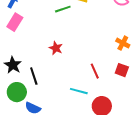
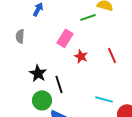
pink rectangle: (15, 22) -> (65, 38), moved
red line: (95, 71) -> (112, 55), moved

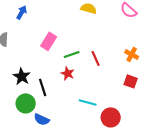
green line: (88, 17) -> (72, 54), moved
red star: (81, 56) -> (68, 73), moved

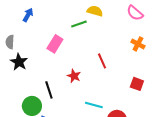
green line: (72, 54) -> (79, 24), moved
orange cross: (132, 54) -> (138, 44), moved
black star: (22, 76) -> (19, 62), moved

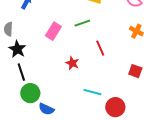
green line: (79, 24) -> (82, 23), moved
black line: (49, 90) -> (21, 72), moved

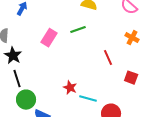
red line: (100, 48) -> (108, 58), moved
red star: (72, 63) -> (70, 88), moved

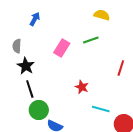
red line: (108, 58) -> (121, 68), turned 42
red star: (70, 88) -> (82, 87), moved

